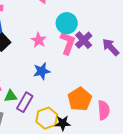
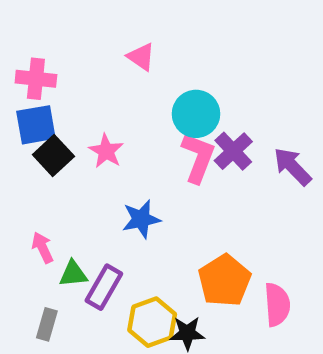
pink star: (39, 40) -> (106, 151), moved

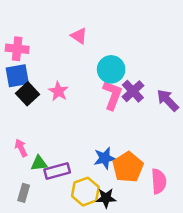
blue star: (141, 219) -> (105, 158), moved
purple rectangle: (104, 287) -> (57, 171), turned 45

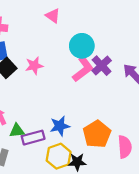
pink star: (58, 91) -> (34, 66), turned 30
pink L-shape: (112, 95) -> (83, 69), turned 32
blue star: (105, 158) -> (60, 126), moved

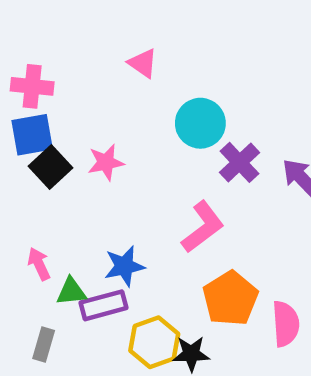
pink L-shape: (83, 69) -> (203, 227), moved
blue star: (60, 126) -> (124, 266), moved

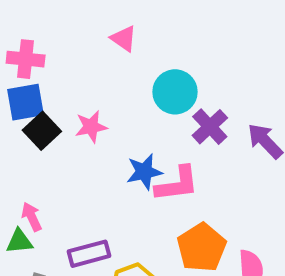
pink L-shape: (203, 227) -> (177, 184), turned 30
blue star: (124, 266) -> (144, 172), moved
green triangle: (71, 292) -> (19, 241), moved

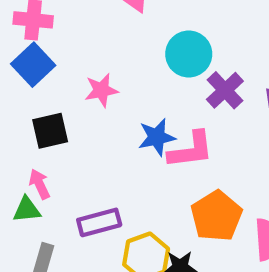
blue square: (26, 102) -> (33, 65), turned -33
black square: (42, 131) -> (50, 131), moved, turned 30

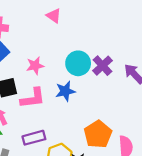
cyan circle: (189, 54) -> (78, 63), moved
pink L-shape: (191, 150) -> (33, 98), moved

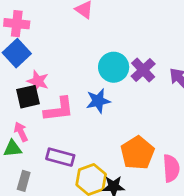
pink star: (35, 66) -> (38, 81), moved, turned 30
purple rectangle: (34, 138) -> (60, 157), turned 30

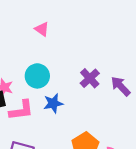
cyan circle: (114, 67) -> (37, 76), moved

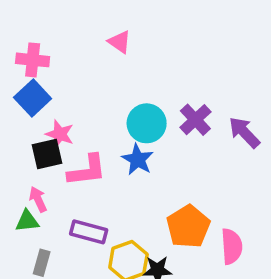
cyan circle: (37, 76) -> (147, 123), moved
blue star: (53, 103) -> (138, 160), turned -30

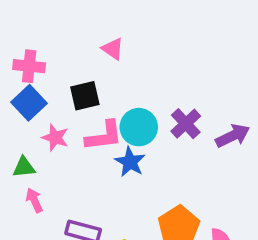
purple arrow: (244, 132) -> (233, 136), turned 108
black square: (47, 154) -> (85, 96), moved
pink L-shape: (87, 170) -> (104, 136), moved
green triangle: (27, 221) -> (24, 167), moved

